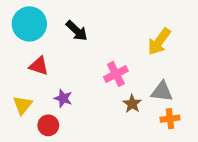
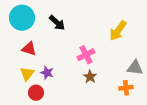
gray triangle: (162, 92) -> (135, 68), moved
brown star: (132, 104) -> (90, 77), moved
yellow triangle: (23, 105) -> (27, 74), moved

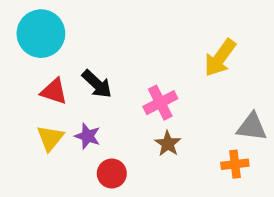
black arrow: (57, 23) -> (97, 84), moved
red circle: (36, 93) -> (112, 173), moved

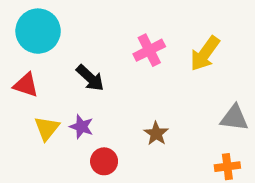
red triangle: (54, 91) -> (26, 85), moved
pink cross: (160, 103) -> (149, 50), moved
orange cross: (235, 164) -> (227, 167), moved

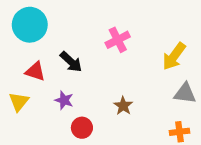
yellow arrow: (205, 54) -> (174, 56), moved
red triangle: (26, 85) -> (35, 71), moved
yellow triangle: (47, 128) -> (19, 102), moved

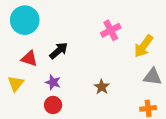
pink cross: (118, 40) -> (111, 30), moved
black arrow: (71, 62) -> (59, 51), turned -84
red circle: (82, 128) -> (53, 105), moved

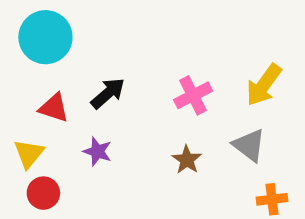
pink cross: (111, 30) -> (193, 95), moved
gray triangle: (153, 77) -> (249, 145), moved, turned 30
red circle: (53, 105) -> (43, 193), moved

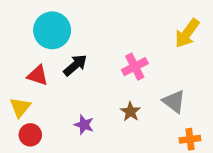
cyan circle: (45, 37) -> (52, 30), moved
yellow arrow: (264, 85) -> (187, 33), moved
purple star: (97, 151) -> (84, 125), moved

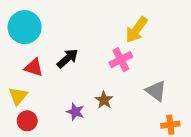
cyan circle: (52, 30) -> (25, 27), moved
yellow arrow: (187, 33) -> (136, 30), moved
brown star: (130, 112) -> (104, 100), moved

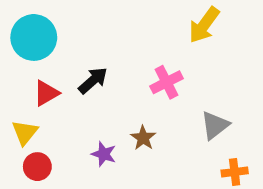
yellow arrow: (136, 30) -> (204, 25), moved
red triangle: (34, 67) -> (46, 93), turned -48
gray triangle: (156, 91) -> (215, 125), turned 45

